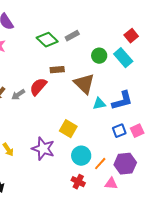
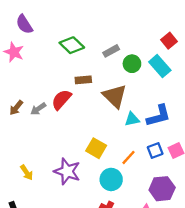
gray rectangle: (72, 36) -> (111, 51), moved
orange line: (100, 164) -> (129, 157), moved

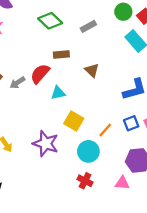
green circle: (132, 64) -> (123, 12), moved
brown triangle: (115, 96) -> (92, 70), size x0.6
cyan triangle: (132, 119) -> (58, 93), moved

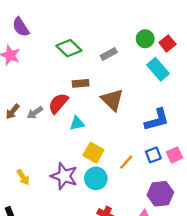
brown triangle: (92, 70) -> (112, 100), size x1.5
cyan circle: (88, 151) -> (96, 178), moved

